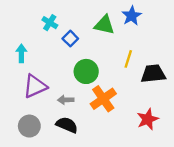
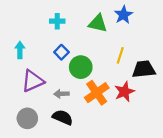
cyan cross: (50, 23) -> (57, 21), moved, turned -32
blue square: (70, 39) -> (61, 52), moved
red star: (148, 119) -> (125, 92), moved

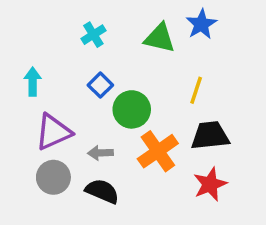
cyan cross: (57, 21) -> (93, 35), turned -32
black trapezoid: (144, 69) -> (210, 136), moved
red star: (125, 92) -> (210, 184), moved
gray circle: (27, 118) -> (53, 177), moved

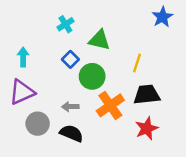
blue star: (201, 24) -> (162, 17), moved
green triangle: (160, 38) -> (99, 40), moved
purple triangle: (53, 132) -> (22, 92), moved

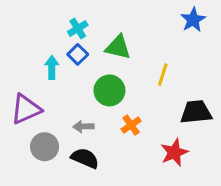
cyan arrow: (23, 57) -> (52, 67), moved
blue square: (70, 59) -> (78, 54), moved
black trapezoid: (147, 95) -> (196, 112), moved
orange cross: (110, 105) -> (131, 125), size x0.6

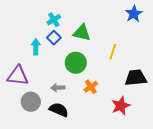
purple triangle: (26, 109) -> (18, 76), turned 30

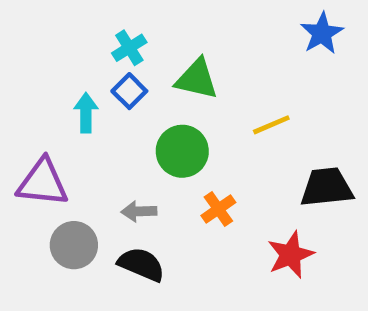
yellow line: (113, 52) -> (271, 125), turned 49

